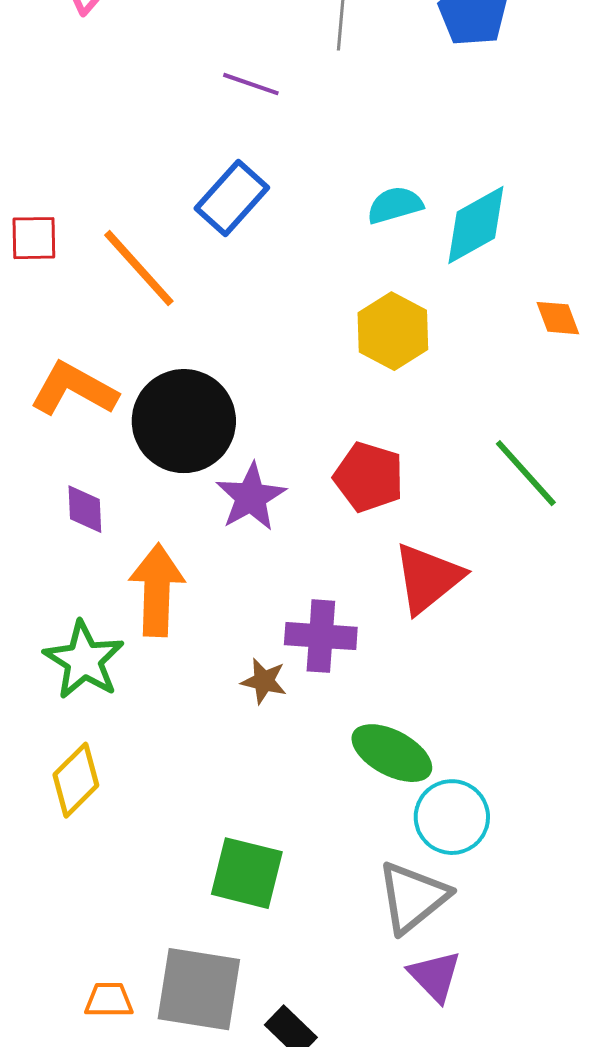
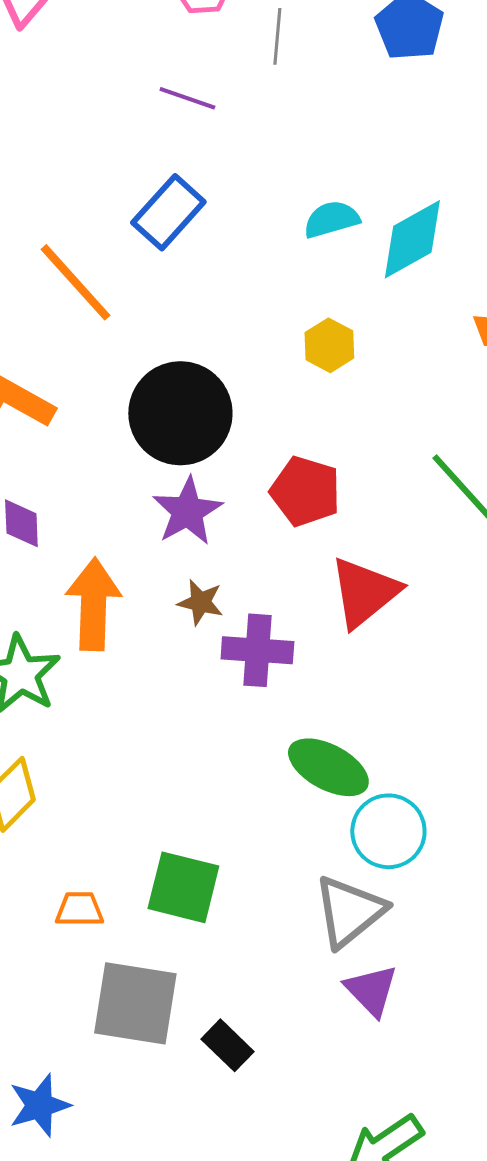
yellow hexagon: (393, 331) -> (329, 345), size x0.7
black circle: (184, 421) -> (180, 413), moved
brown star: (264, 681) -> (200, 602), moved
orange trapezoid: (109, 1000) -> (79, 909), moved

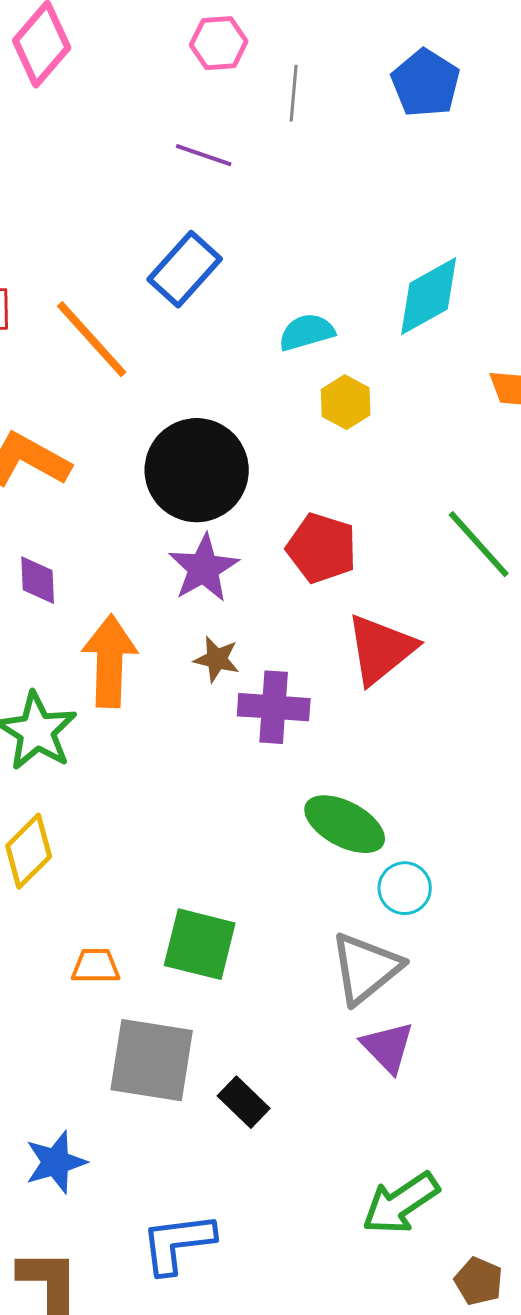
cyan semicircle: (331, 219) -> (307, 332), moved
cyan circle: (388, 831) -> (405, 888), size x0.7

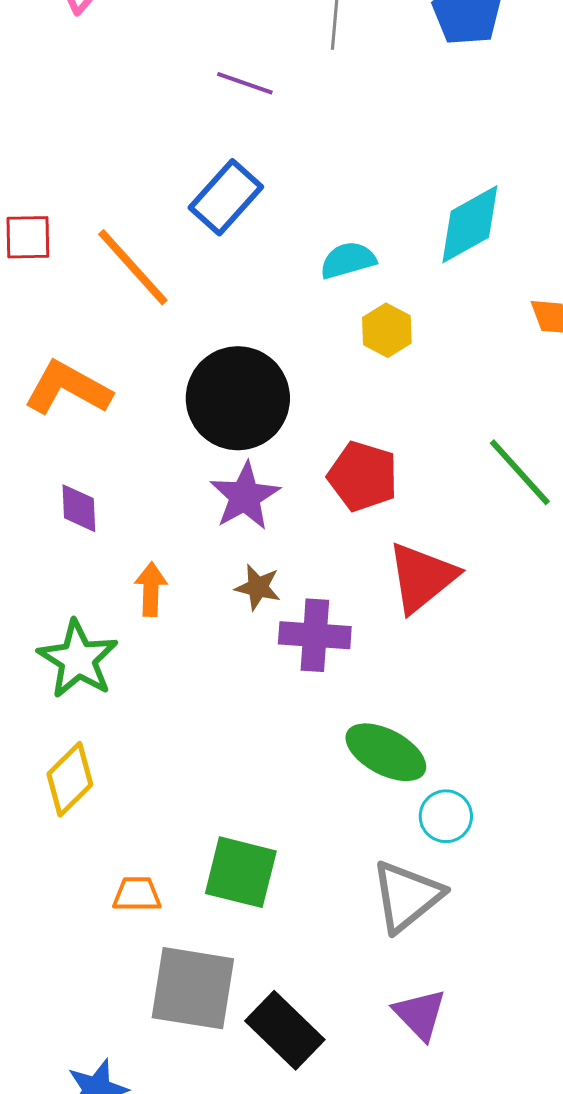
orange arrow: (110, 661) -> (151, 589), size x0.6
purple triangle: (388, 1047) -> (420, 1014), moved
black rectangle: (244, 1102) -> (285, 1030), size x1.5

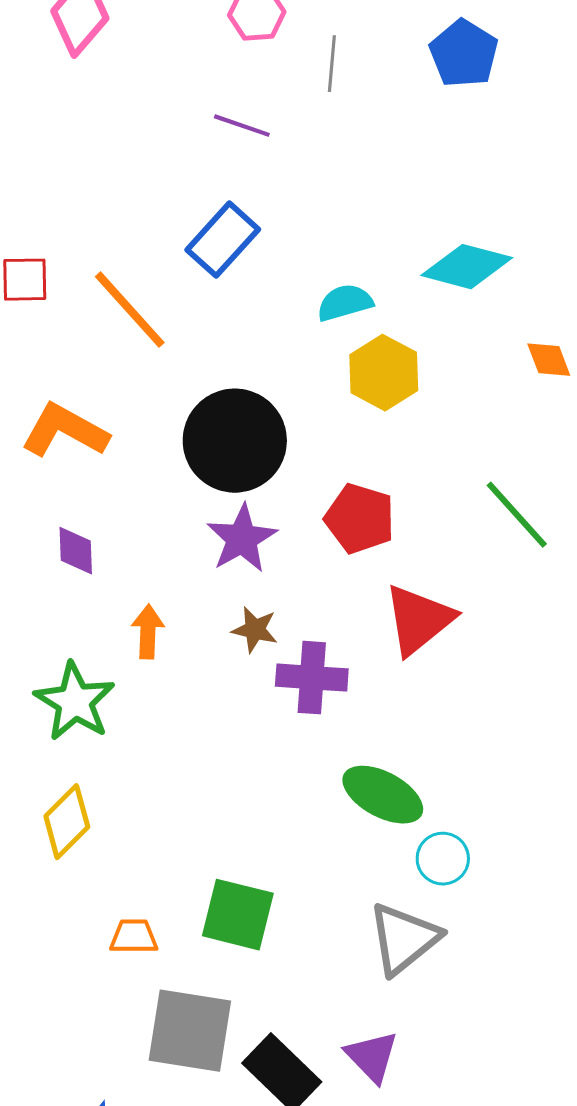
cyan diamond: (470, 224) -> (467, 267), turned 44
yellow hexagon: (387, 330) -> (384, 373), size x1.4
purple triangle: (420, 1014) -> (372, 1057), moved

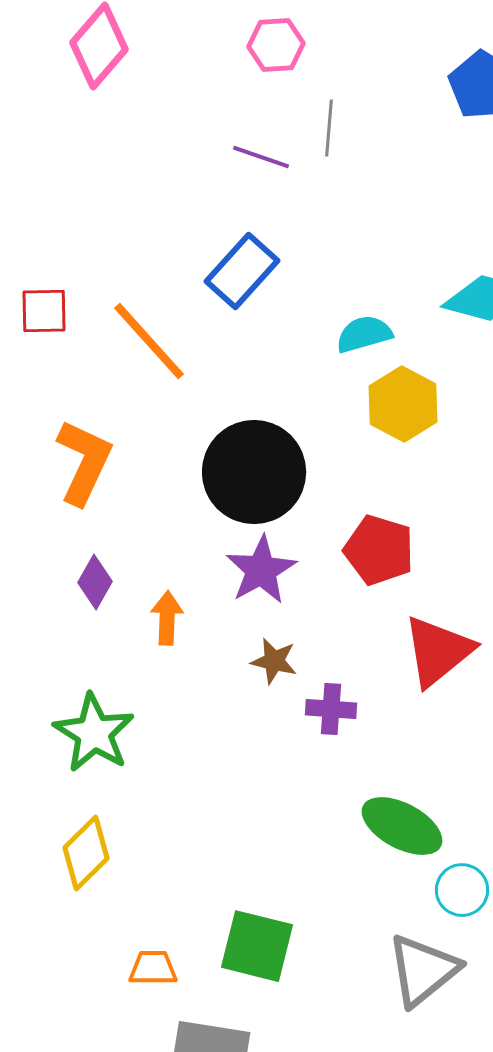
gray line: (332, 64) -> (329, 128), moved
orange L-shape: (65, 431) -> (84, 462), turned 86
purple diamond: (76, 551) -> (95, 582), turned 32
orange arrow: (148, 632) -> (167, 618), moved
purple cross: (312, 678) -> (331, 709), size x0.7

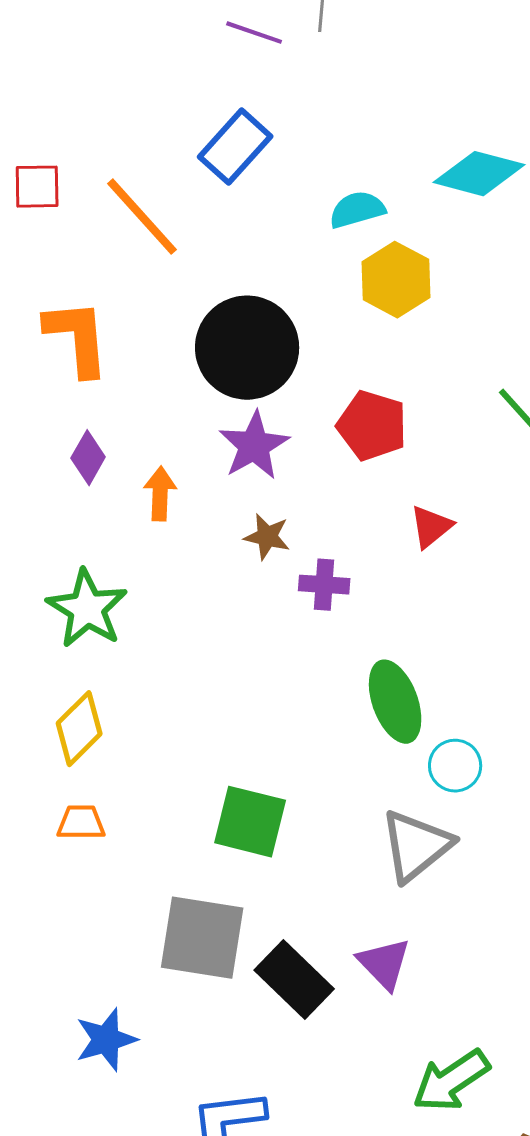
orange L-shape: (84, 462) -> (77, 338), turned -30
red triangle: (438, 651) -> (431, 527), size x0.6
green ellipse: (402, 826) -> (395, 702), turned 42
orange trapezoid: (153, 968) -> (81, 823), moved

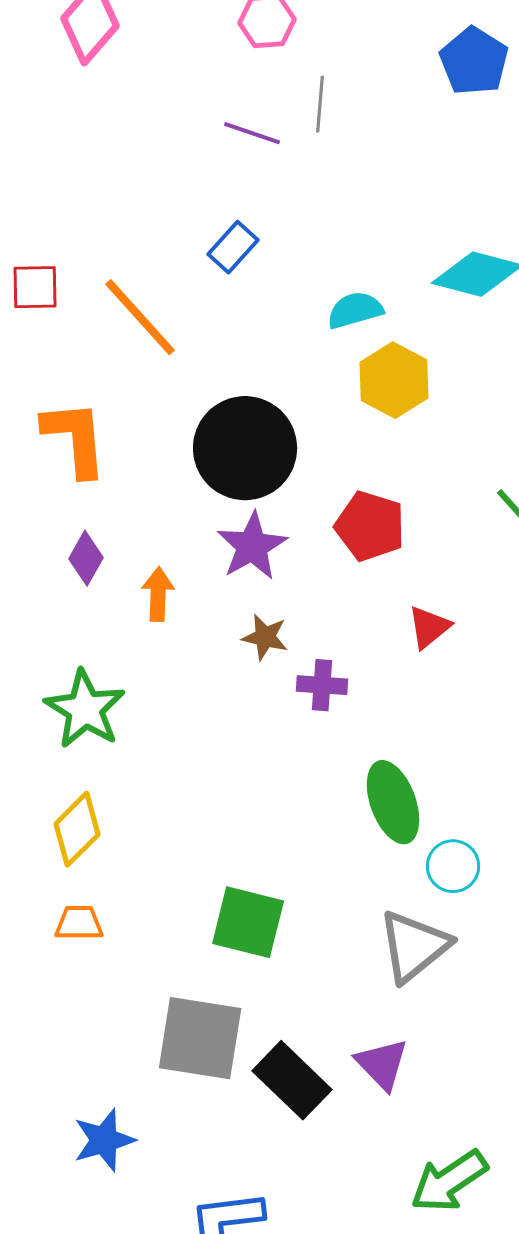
blue rectangle: (235, 147) -> (233, 247), size x0.7

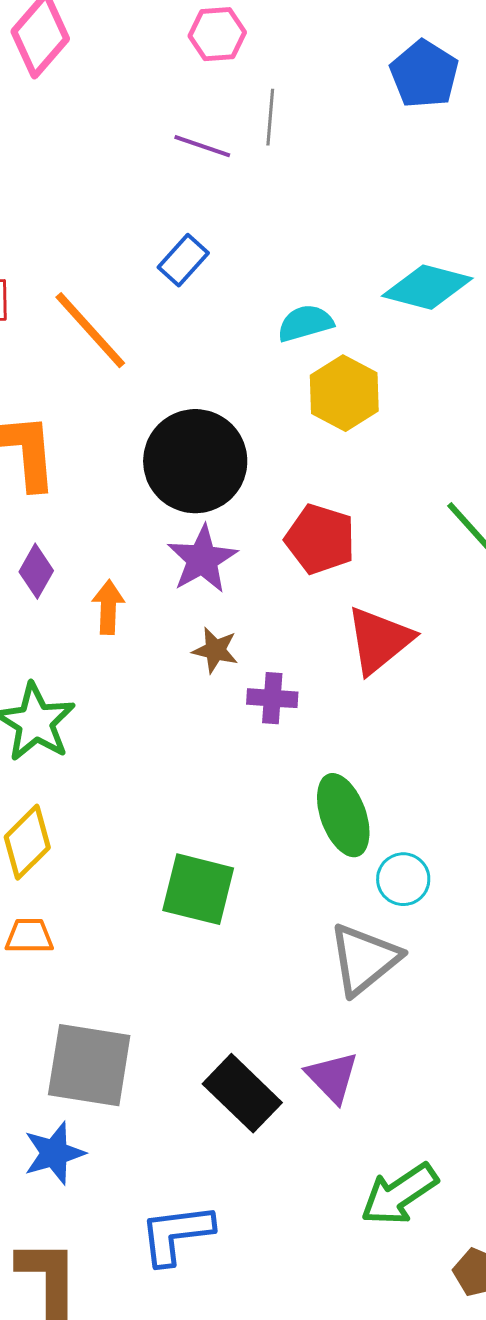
red triangle: (429, 627) -> (379, 640), size x1.6
green square: (248, 922) -> (198, 889), moved
gray square: (200, 1038) -> (89, 1065), moved

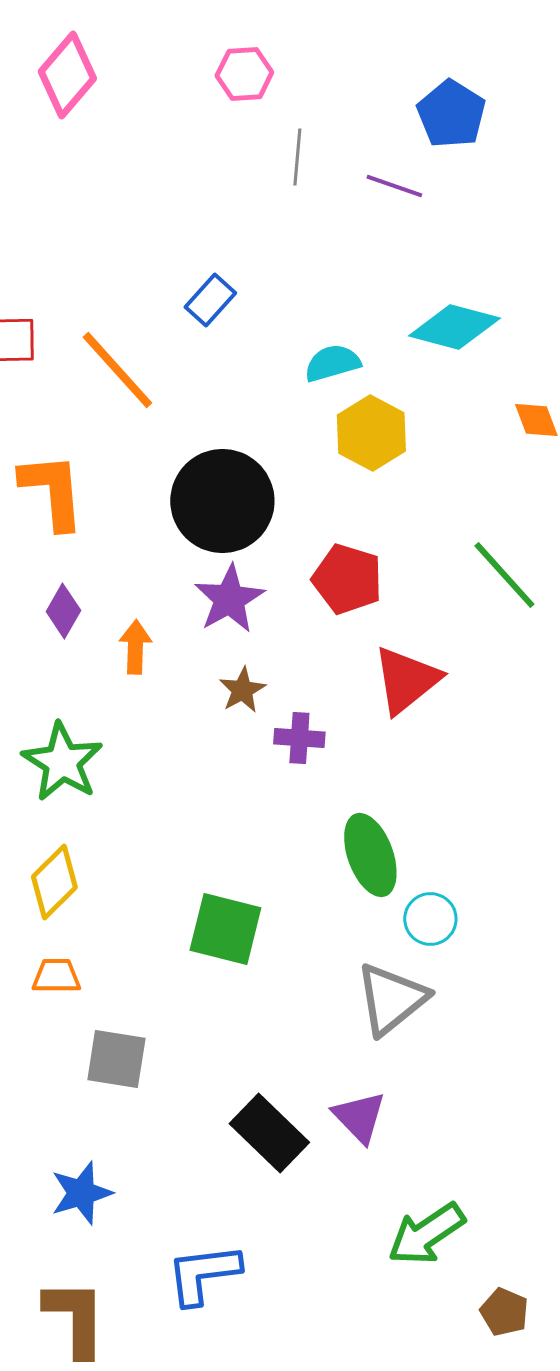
purple line: (202, 146) -> (394, 186), moved
brown star: (215, 650) -> (242, 690), turned 30
gray square: (89, 1065) -> (116, 1059), moved, size x0.7

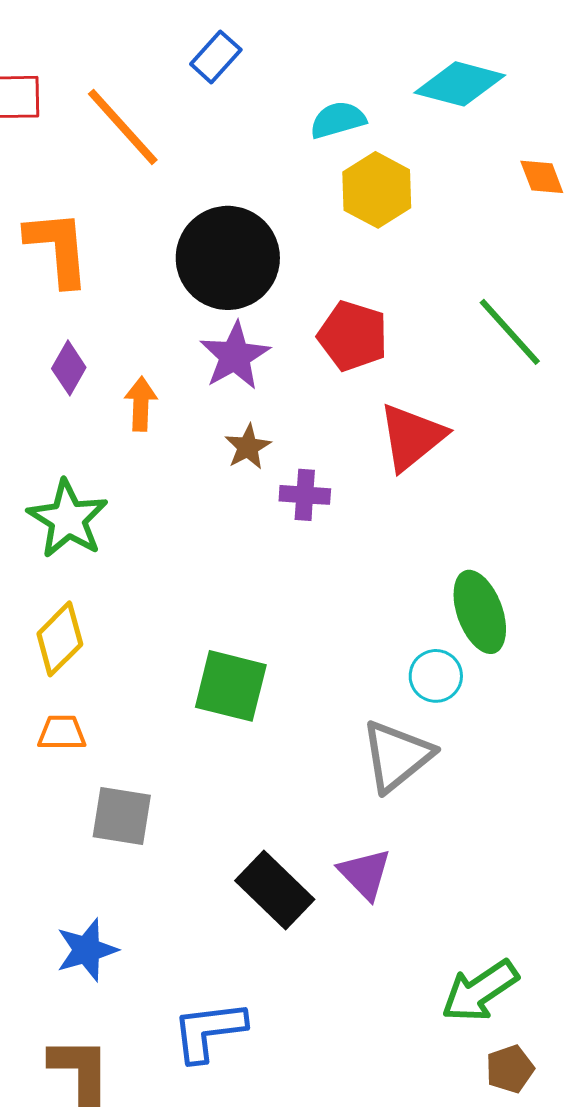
green ellipse: (370, 855) -> (480, 612), moved
green arrow: (426, 1234) -> (480, 991), moved
brown pentagon: (504, 1312) -> (510, 1069), turned 30

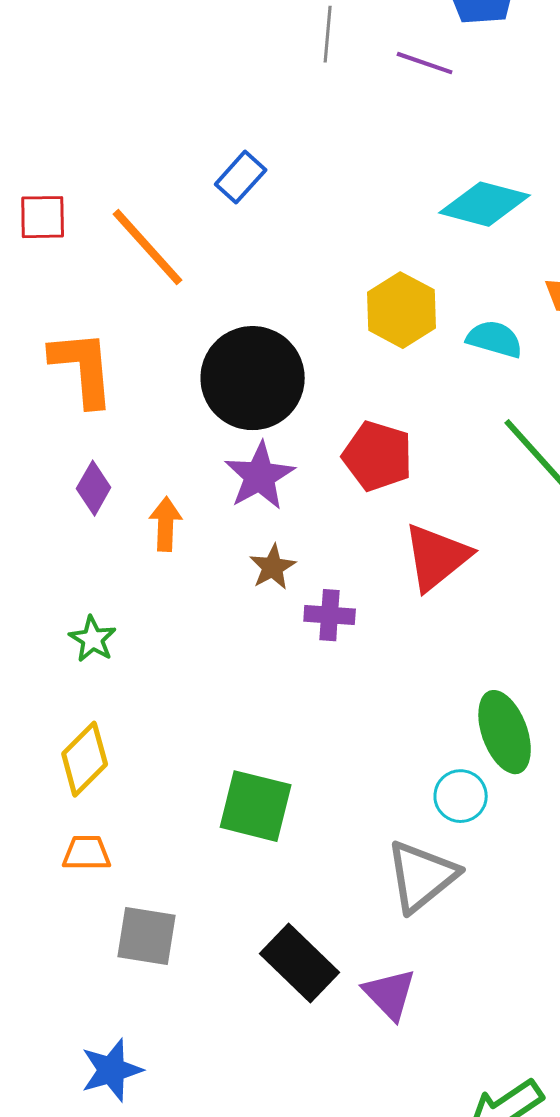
cyan semicircle: (338, 120) -> (495, 339), moved, turned 32
green star: (68, 519) -> (93, 639), size x0.6
black rectangle: (275, 890) -> (300, 963), moved

